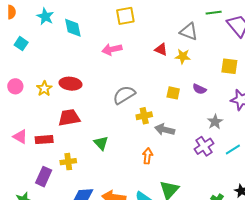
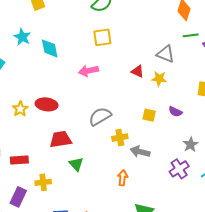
red trapezoid: (69, 118) -> (61, 139), moved

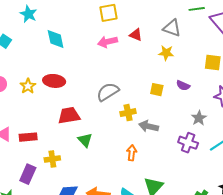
cyan diamond: (50, 48) -> (56, 39), moved
pink arrow: (88, 71) -> (107, 42), moved
red triangle: (138, 71) -> (136, 35), moved
purple cross: (179, 169) -> (188, 143), turned -36

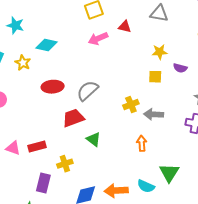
cyan diamond: (56, 39) -> (46, 45), turned -55
yellow star: (166, 53) -> (160, 52), moved
yellow star: (28, 86) -> (23, 63), moved
gray semicircle: (108, 92) -> (87, 91), moved

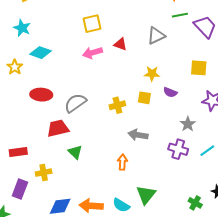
gray triangle: (159, 13) -> (156, 36), turned -42
cyan star: (15, 25) -> (22, 28), moved
yellow cross: (131, 105) -> (117, 105), moved

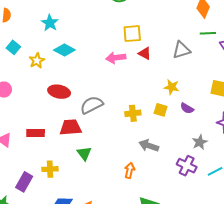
yellow square: (92, 24) -> (132, 34), moved
red rectangle: (18, 152) -> (36, 133), moved

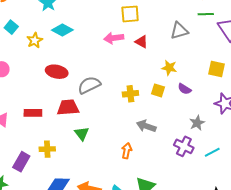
red triangle: (145, 53) -> (141, 42), moved

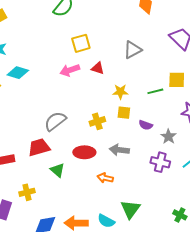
green line: (206, 14) -> (155, 91), moved
yellow star: (169, 68) -> (120, 92), moved
red ellipse: (57, 72) -> (84, 152), moved
purple semicircle: (185, 89) -> (146, 125), moved
orange arrow: (127, 151) -> (105, 178), turned -77

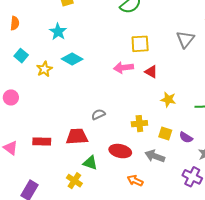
gray triangle: (133, 50) -> (185, 39), moved, turned -36
yellow square: (124, 113) -> (165, 133), moved
gray semicircle: (55, 121) -> (98, 114), size x0.6
green triangle: (58, 170) -> (90, 163), turned -35
yellow cross: (27, 192) -> (74, 181), moved, turned 35

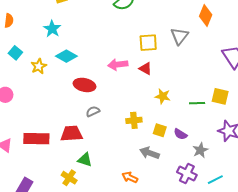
yellow square: (140, 44) -> (148, 43), moved
red rectangle: (42, 141) -> (36, 139), size x1.4
red ellipse: (120, 151) -> (84, 85), moved

